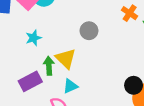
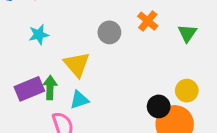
orange cross: (130, 13) -> (148, 21), moved
green arrow: (49, 66) -> (50, 88), moved

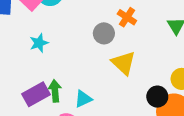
orange cross: (148, 21) -> (127, 17), moved
yellow triangle: (77, 64) -> (124, 63), moved

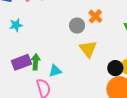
cyan star: (39, 43) -> (16, 25), moved
black circle: (157, 97) -> (115, 68), moved

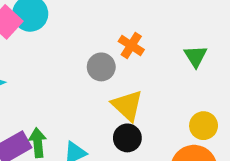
black circle: (115, 68) -> (127, 138), moved

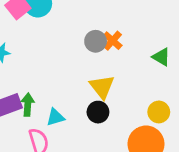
green triangle: (196, 56) -> (161, 57), turned -36
gray circle: (101, 67) -> (96, 41), moved

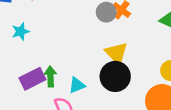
black circle: (98, 112) -> (115, 76), size x1.5

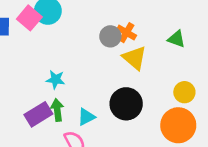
cyan star: (21, 32) -> (55, 80), moved, turned 30
yellow triangle: (116, 53) -> (135, 58), moved

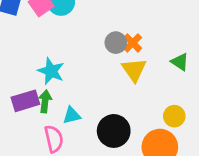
cyan star: (55, 80) -> (51, 71), size x1.4
black circle: (126, 104) -> (114, 131), moved

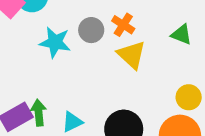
gray circle: (116, 43) -> (91, 30), moved
cyan star: (51, 71) -> (55, 42), moved

